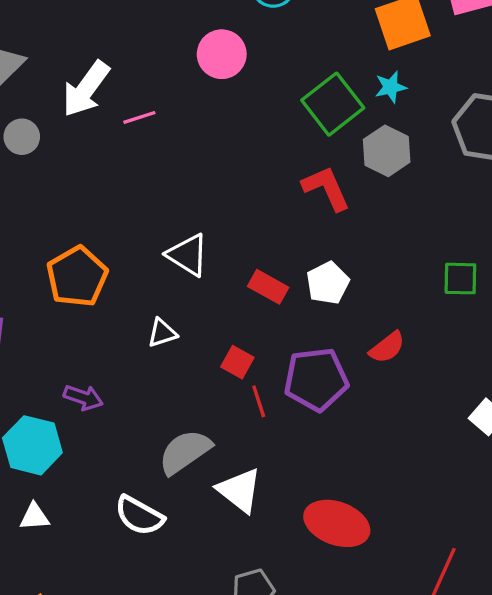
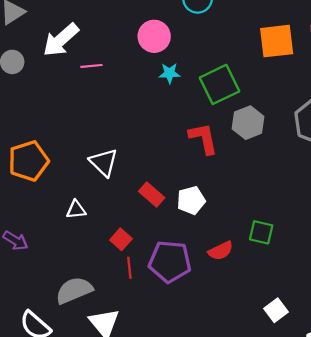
cyan star: (391, 87) -> (170, 73), moved
green square: (460, 279) -> (261, 232), moved

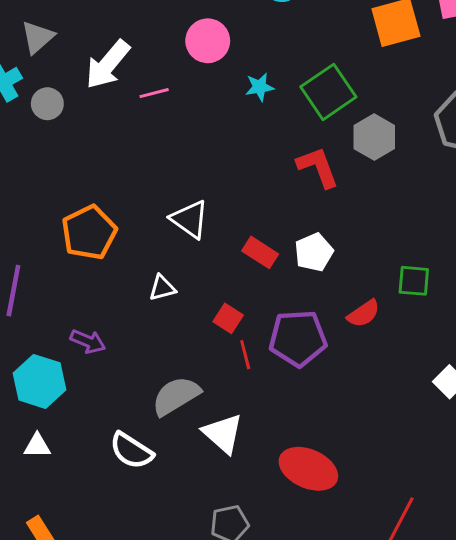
pink circle: (154, 36) -> (208, 41), moved

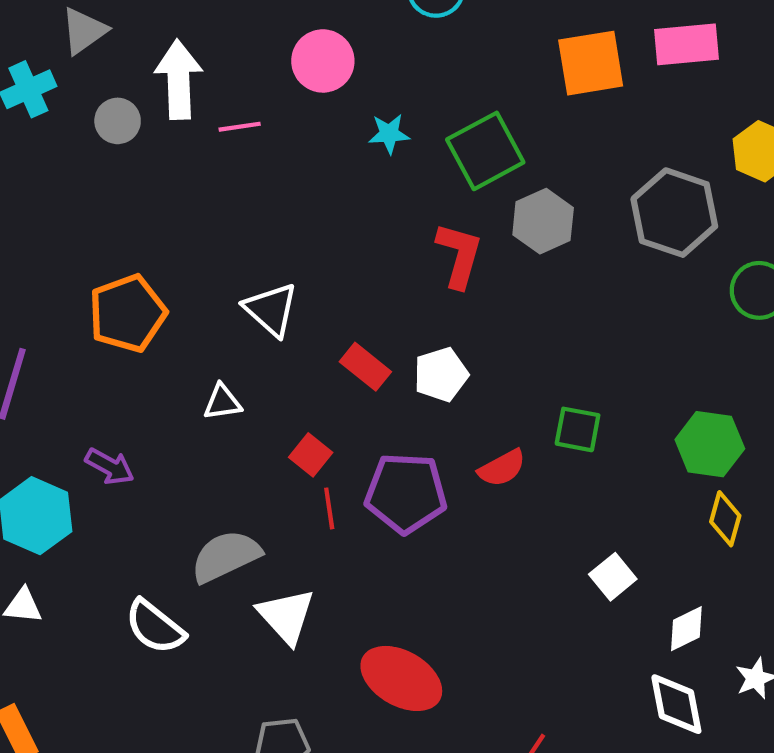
white arrow: (108, 64) -> (179, 79), turned 132
gray circle: (47, 104) -> (118, 121), moved
red L-shape: (318, 167) -> (459, 255), turned 30

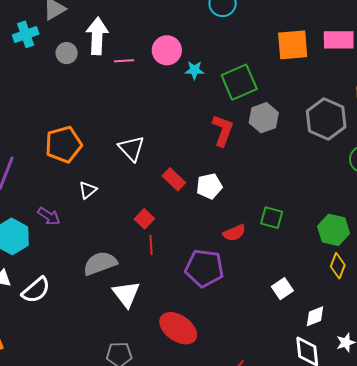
pink circle: (323, 61) -> (167, 50), moved
white triangle: (222, 402) -> (88, 190), moved, turned -36
purple pentagon: (406, 493) -> (204, 268), moved
white semicircle: (155, 627) -> (36, 290), moved, turned -84

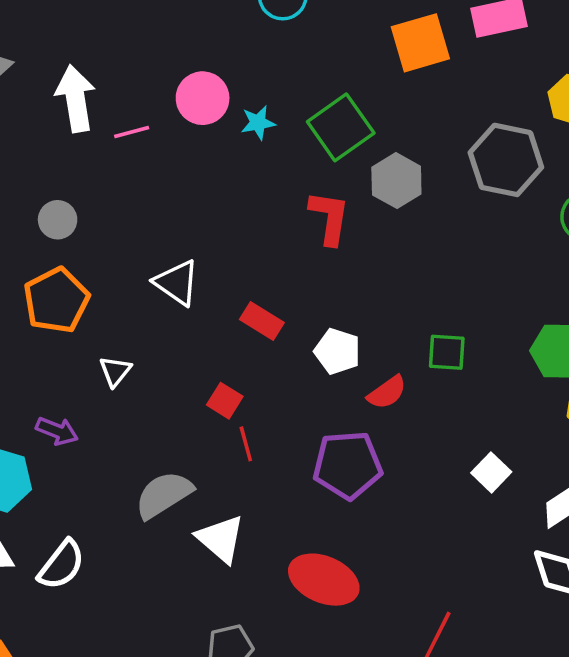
gray circle: (67, 53) -> (58, 220), moved
white pentagon: (209, 186) -> (337, 351), moved, turned -30

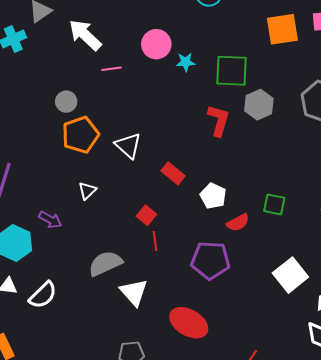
white arrow: (76, 99) -> (85, 35), turned -45
green square: (341, 127) -> (232, 71), turned 30
pink line: (132, 132) -> (111, 69), moved
orange pentagon: (56, 300) -> (80, 135), moved
white square: (491, 472) -> (290, 275), size x1.6

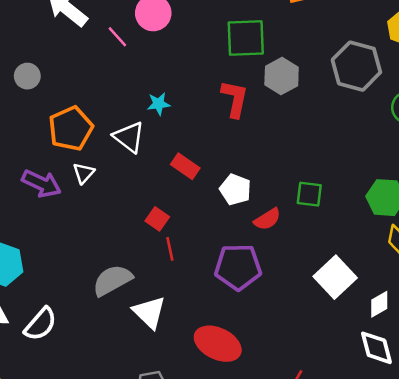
cyan star: (186, 62) -> (159, 104), moved
pink line: (111, 69) -> (117, 37), moved, turned 60
gray circle: (66, 102) -> (27, 76), moved
white triangle: (87, 191) -> (84, 173), moved
purple arrow: (50, 220) -> (41, 184), moved, size x1.4

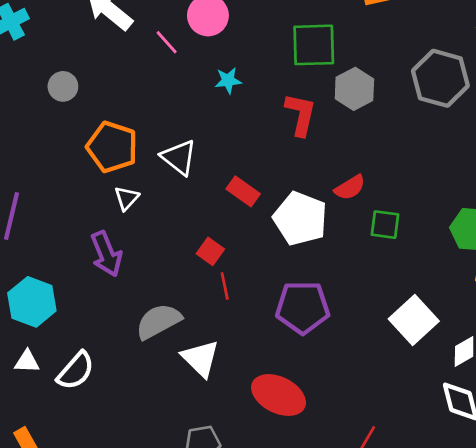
cyan star: (159, 104) -> (228, 81), moved
orange pentagon: (71, 128) -> (112, 147), turned -30
purple arrow: (41, 184) -> (106, 254), moved, turned 42
white pentagon: (235, 190) -> (300, 219), size x1.5
red semicircle: (267, 219) -> (350, 187), moved

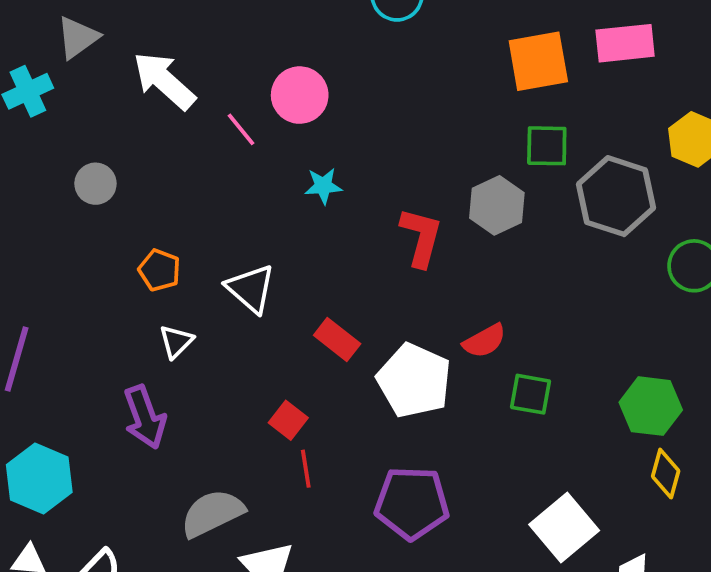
green square: (314, 45) -> (547, 146), moved, size x0.7
orange pentagon: (112, 147) -> (159, 270), size x0.6

